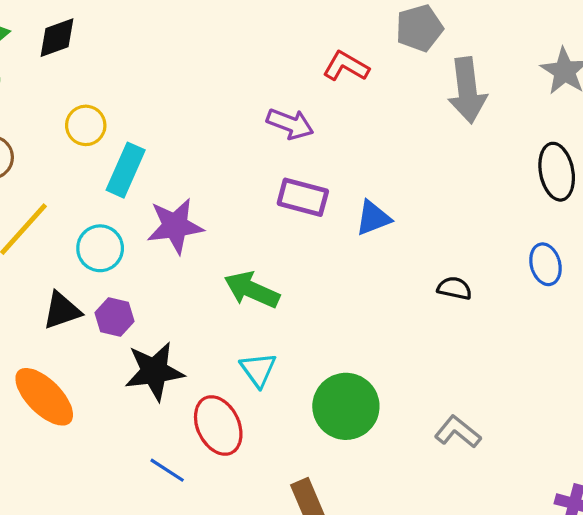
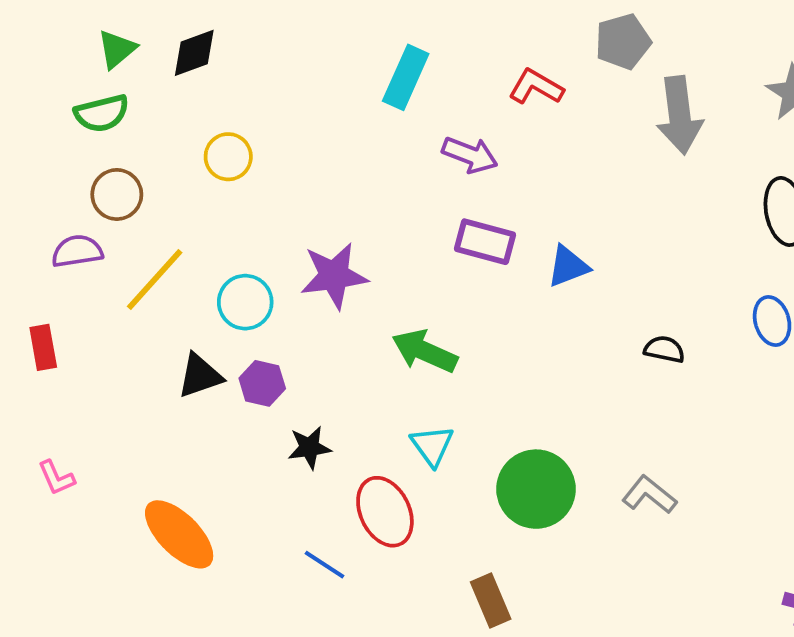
cyan rectangle: (126, 170) -> (406, 77), moved
black star: (154, 371) -> (309, 448), size x0.6
orange ellipse: (44, 397) -> (179, 534), moved
gray L-shape: (458, 432) -> (649, 495), moved

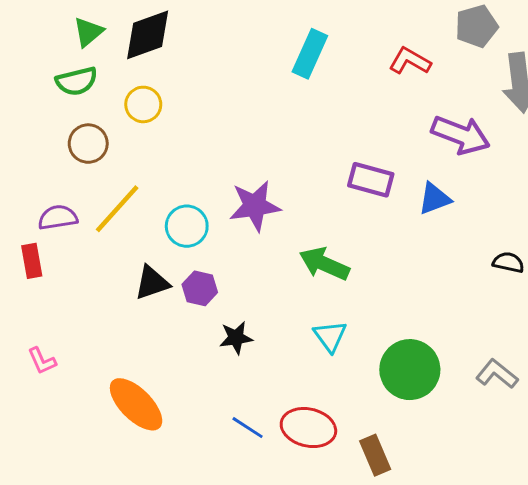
black diamond: (194, 53) -> (148, 35), size x1.4
purple arrow: (470, 155) -> (461, 135), moved, size x1.4
yellow circle: (228, 157) -> (143, 104), moved
purple semicircle: (77, 251) -> (58, 217), moved
red ellipse: (385, 512) -> (308, 428), moved, turned -51

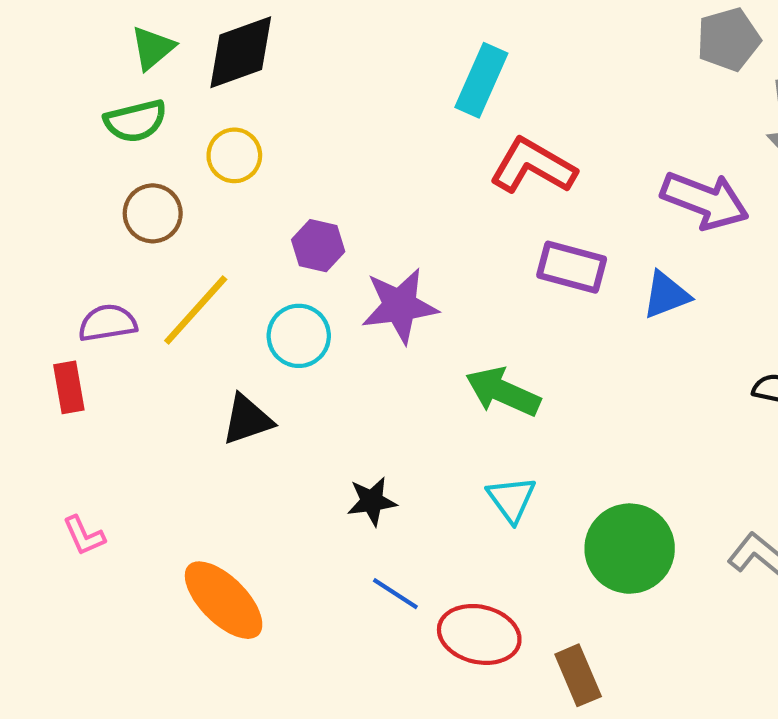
red L-shape: (410, 61) -> (533, 166), moved, size x1.4
purple hexagon: (200, 288) -> (318, 246), moved
blue line: (248, 428) -> (395, 594), moved

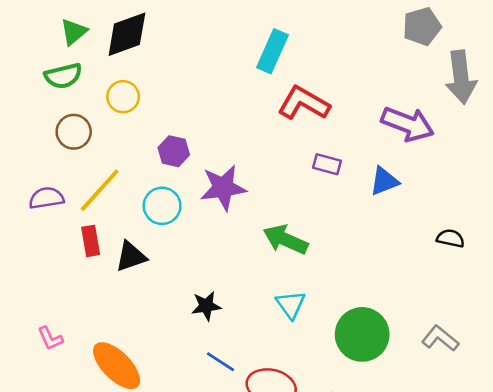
purple rectangle: (572, 267) -> (327, 164), size x0.7
red rectangle: (69, 387) -> (91, 241), moved
pink L-shape: (84, 536) -> (50, 338), moved

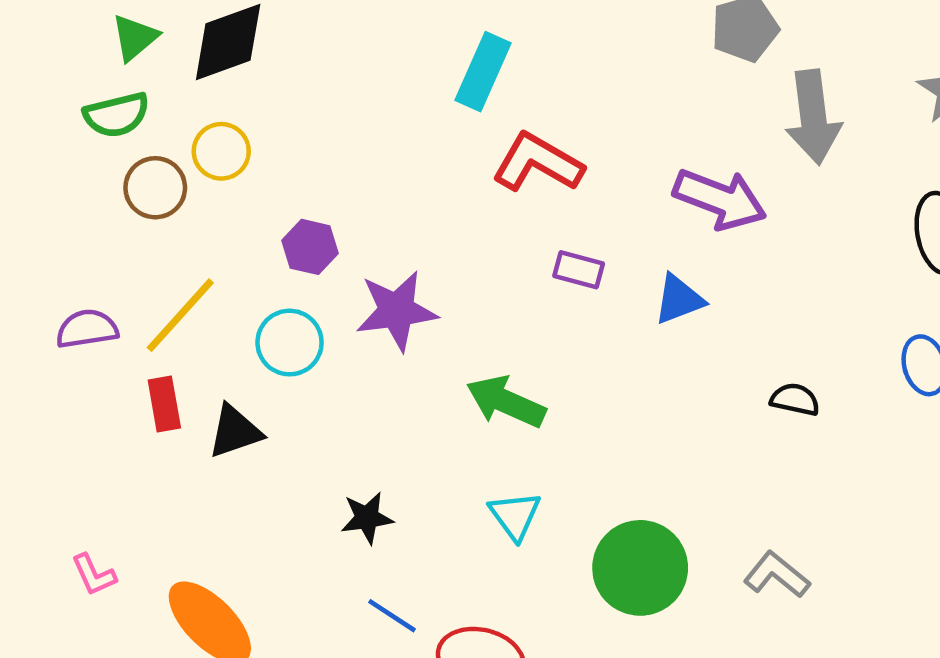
brown circle: (74, 132) -> (155, 188), moved

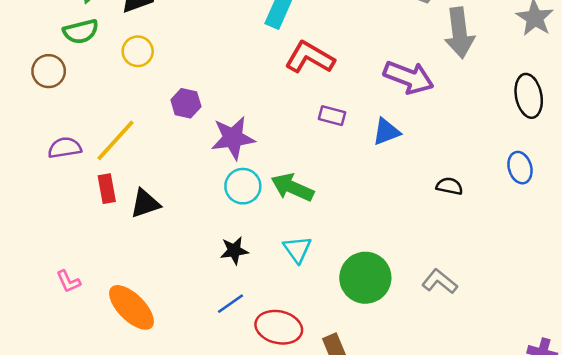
brown circle: (155, 188) -> (49, 71), moved
cyan circle: (290, 343) -> (243, 186), moved
black star: (367, 518) -> (234, 251), moved
blue line: (392, 616) -> (230, 304), turned -68

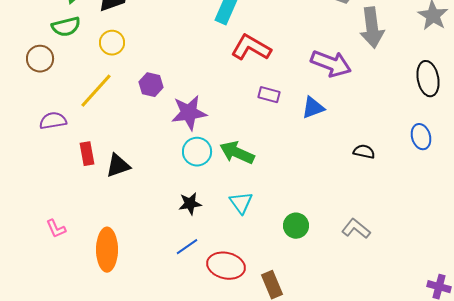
yellow line: (115, 140) -> (96, 91), moved
green circle: (365, 278) -> (296, 226), size x0.6
orange ellipse: (131, 307) -> (107, 250), turned 45

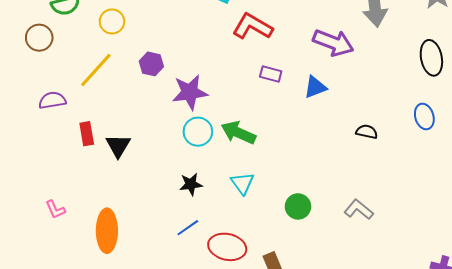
black triangle: (118, 166) -> (118, 146), turned -40

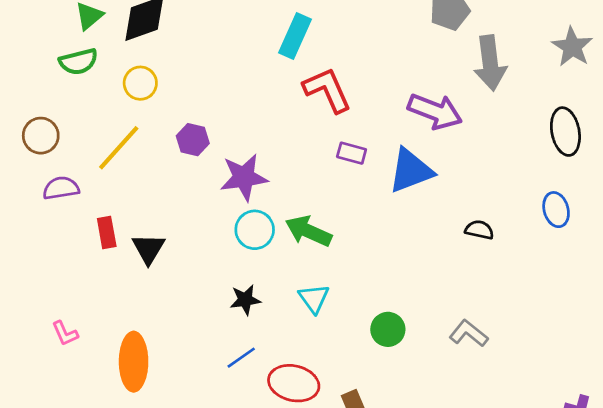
red L-shape: (252, 27) -> (327, 90), turned 36
brown circle: (39, 38) -> (41, 136), moved
blue triangle: (315, 87) -> (411, 171), size x1.5

